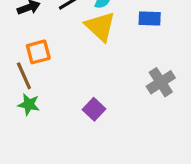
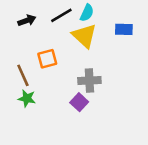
orange square: (38, 52) -> (47, 59), moved
gray cross: (161, 82) -> (89, 80), moved, turned 30

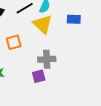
purple square: (79, 102) -> (39, 76), turned 32

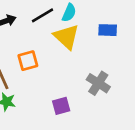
gray cross: (47, 59) -> (98, 83), moved, turned 36

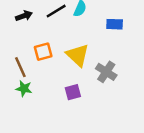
yellow triangle: (66, 37) -> (78, 55), moved

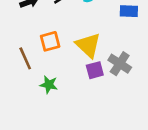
green star: (24, 89) -> (49, 85), moved
purple square: (73, 92) -> (95, 70), moved

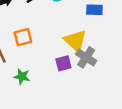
yellow triangle: (88, 45) -> (75, 41), moved

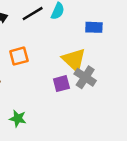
green star: (22, 76) -> (18, 118), moved

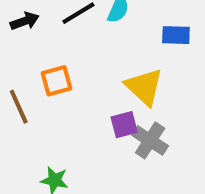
gray cross: (85, 77) -> (150, 140), moved

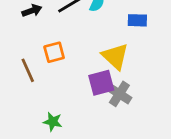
purple square: (124, 125) -> (101, 83), size x1.4

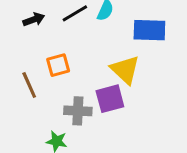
blue rectangle: (137, 20) -> (149, 30), size x1.5
gray cross: (119, 94) -> (78, 111), moved, turned -30

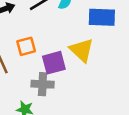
purple square: (110, 99) -> (54, 63), moved

